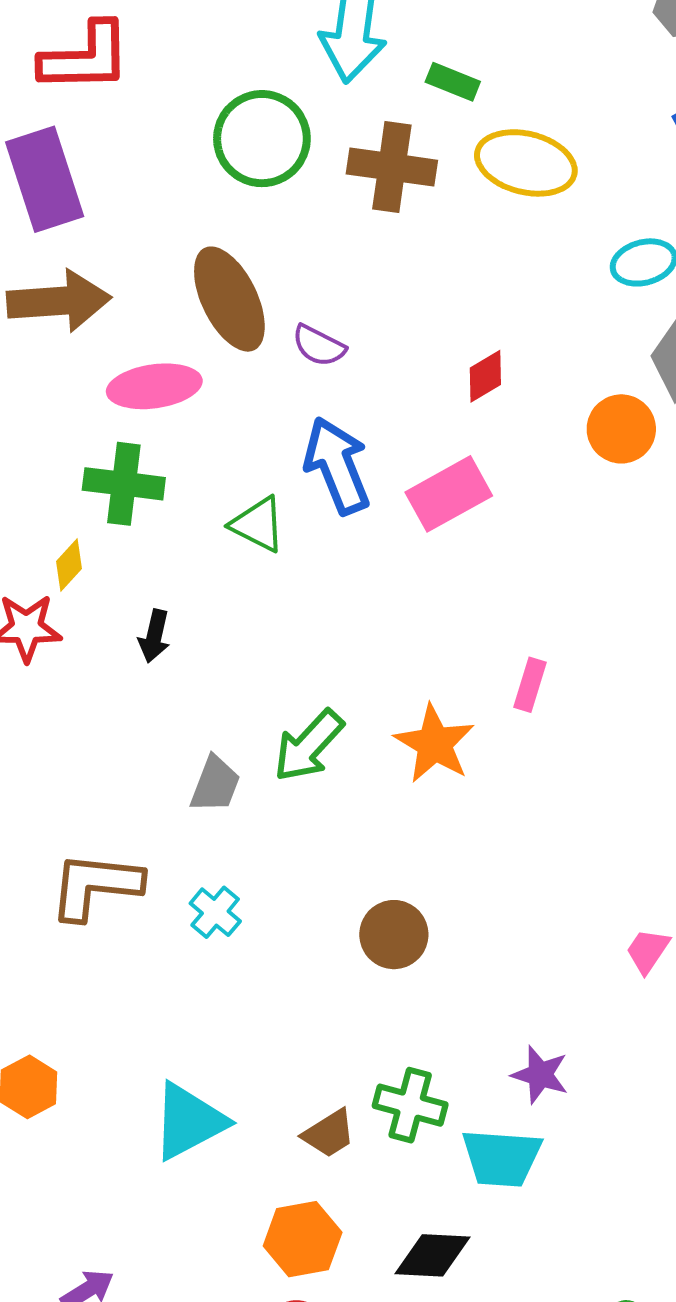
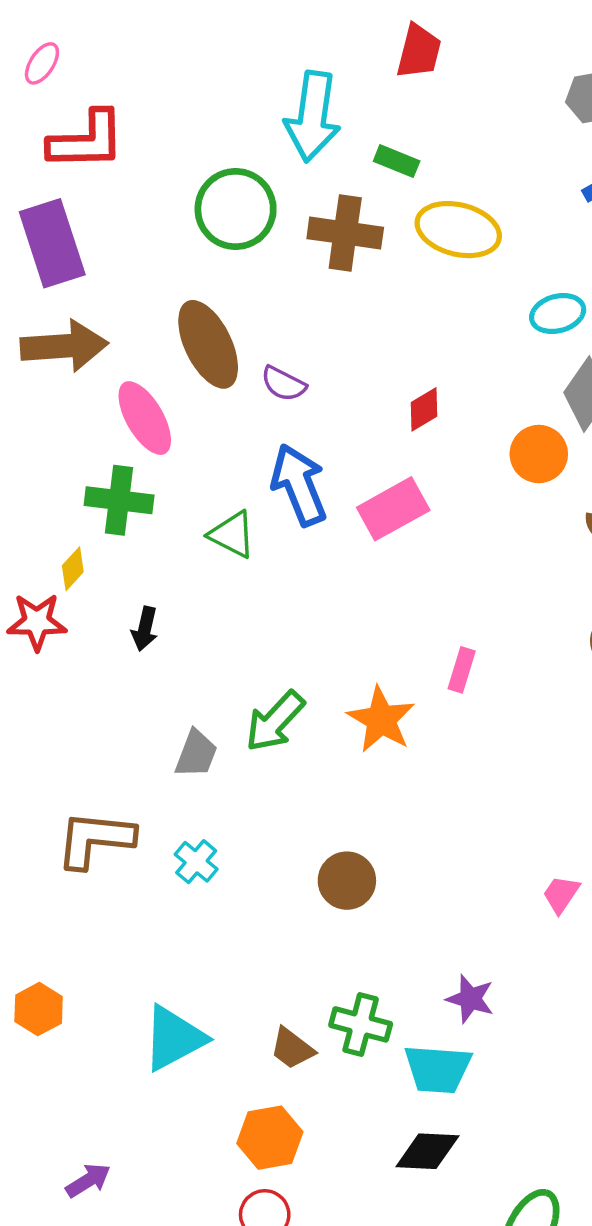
pink ellipse: (154, 386) -> (145, 418), turned 68
brown trapezoid: (329, 1134) -> (292, 1048), turned 69
black diamond: (432, 1255) -> (427, 1151), moved

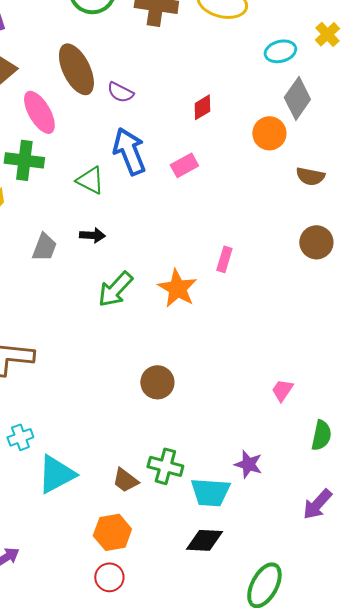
pink rectangle: (393, 509) -> (184, 165), size x0.7
black arrow: (145, 629) -> (92, 235), moved, turned -100
gray trapezoid: (196, 754) -> (44, 247), moved
cyan cross: (196, 862) -> (20, 437), moved, turned 30
purple star: (470, 999) -> (248, 464), moved

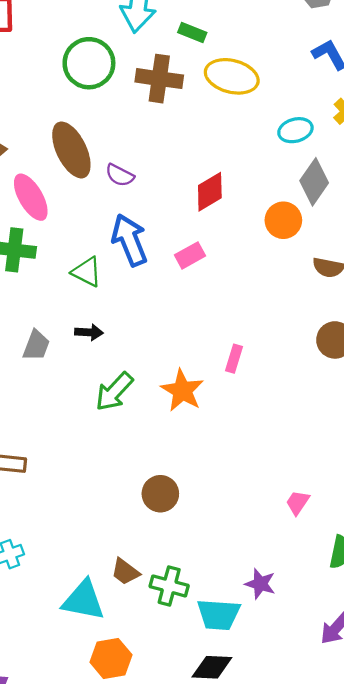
red diamond: (202, 107) -> (210, 192), size x1.4
cyan triangle: (56, 474) -> (83, 600), moved, turned 39
brown trapezoid: (125, 480) -> (125, 572), moved

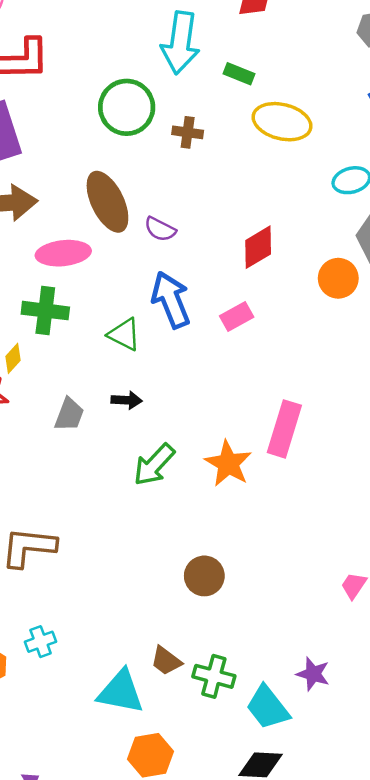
brown cross: (159, 79) -> (188, 132), moved, size x0.6
pink ellipse: (31, 197) -> (63, 253), turned -66
pink rectangle: (234, 359) -> (284, 429), size x1.8
cyan trapezoid: (219, 615) -> (268, 707), turned 48

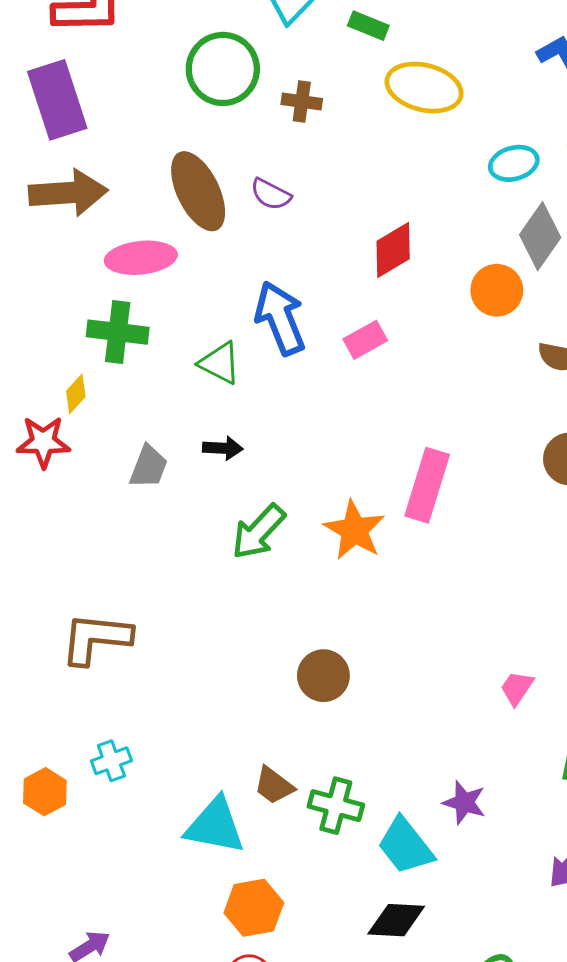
purple semicircle: (160, 229) -> (271, 194), moved

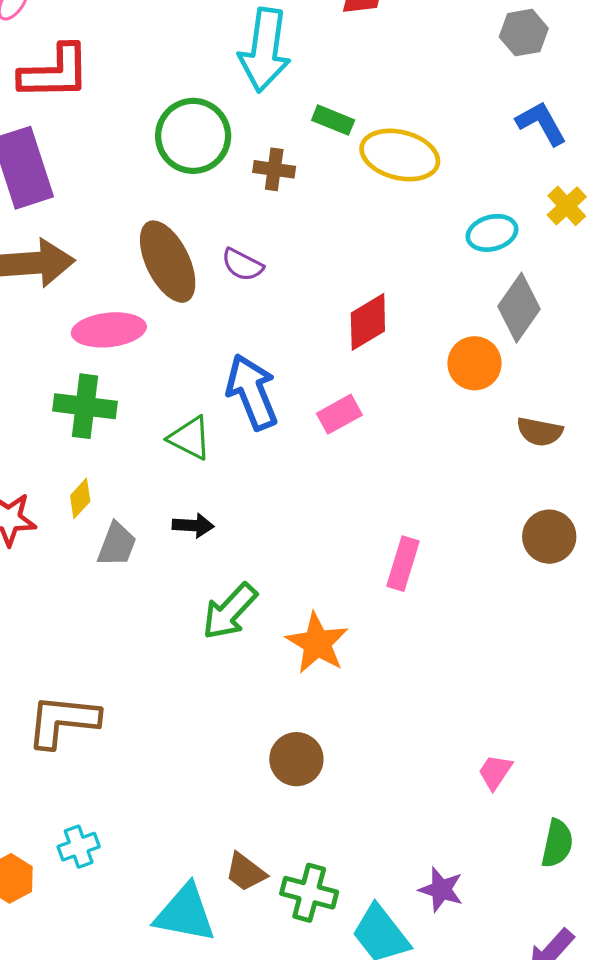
green rectangle: (368, 26) -> (333, 120), moved
yellow diamond: (76, 394) -> (80, 498), moved
pink rectangle: (427, 485) -> (403, 564), size x0.7
orange star: (354, 530) -> (317, 643), moved

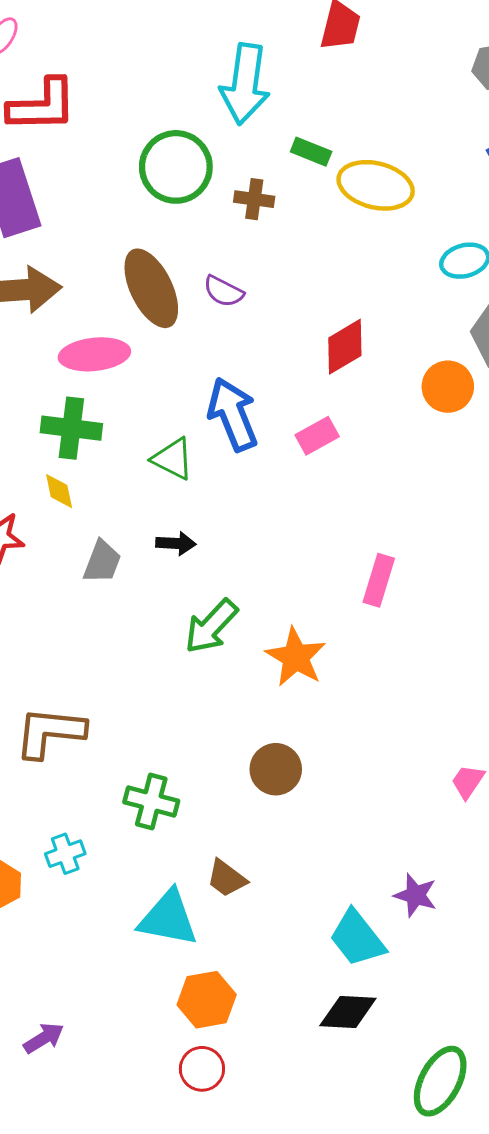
yellow diamond: (80, 498) -> (59, 491), moved, turned -54
green cross: (309, 893) -> (151, 801), moved

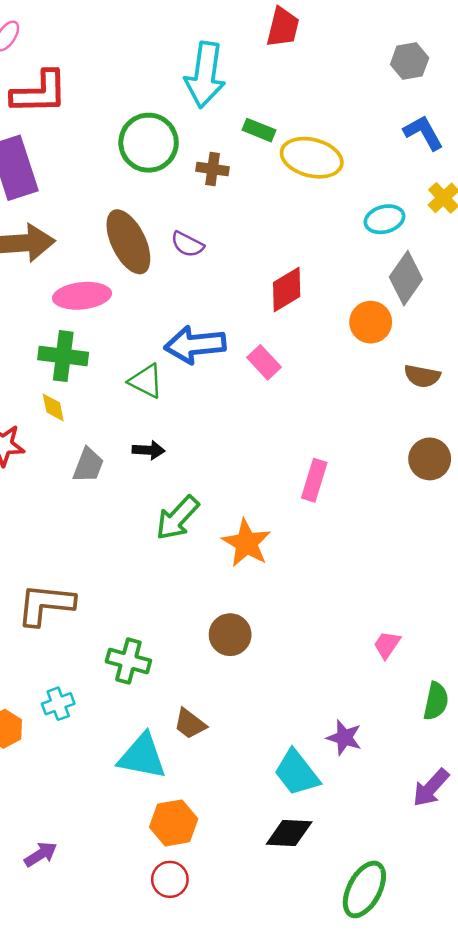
blue arrow: (233, 414) -> (195, 345), turned -74
pink rectangle: (317, 436) -> (264, 362), turned 76

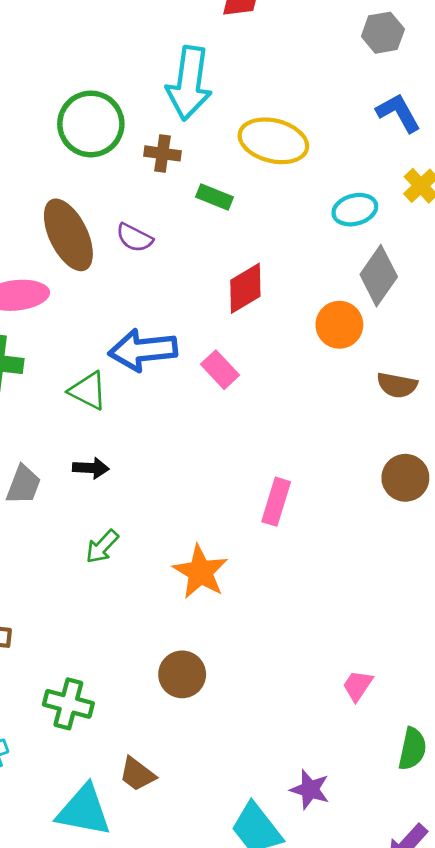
cyan arrow: (205, 75) -> (189, 83), moved
green rectangle: (259, 130) -> (214, 197), moved
green arrow: (177, 518) -> (102, 547), moved, size x0.7

